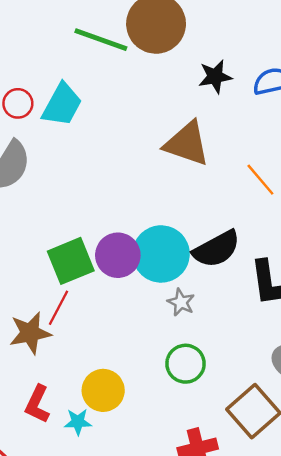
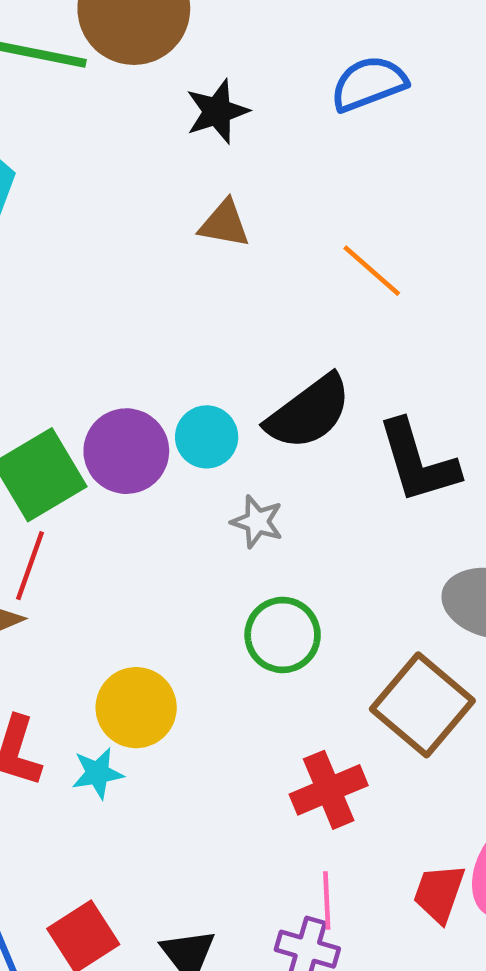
black star: (215, 77) -> (217, 111), moved
brown triangle: (187, 144) -> (224, 224), size x0.6
cyan circle: (161, 254) -> (207, 437), size x0.6

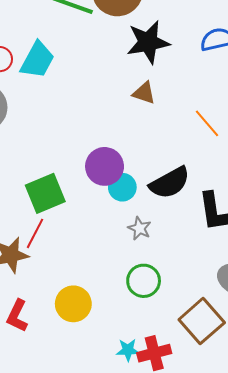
black star: (217, 111) -> (148, 42), size x1.5
purple circle: (126, 451) -> (105, 166), moved
cyan star: (98, 773) -> (128, 350), moved

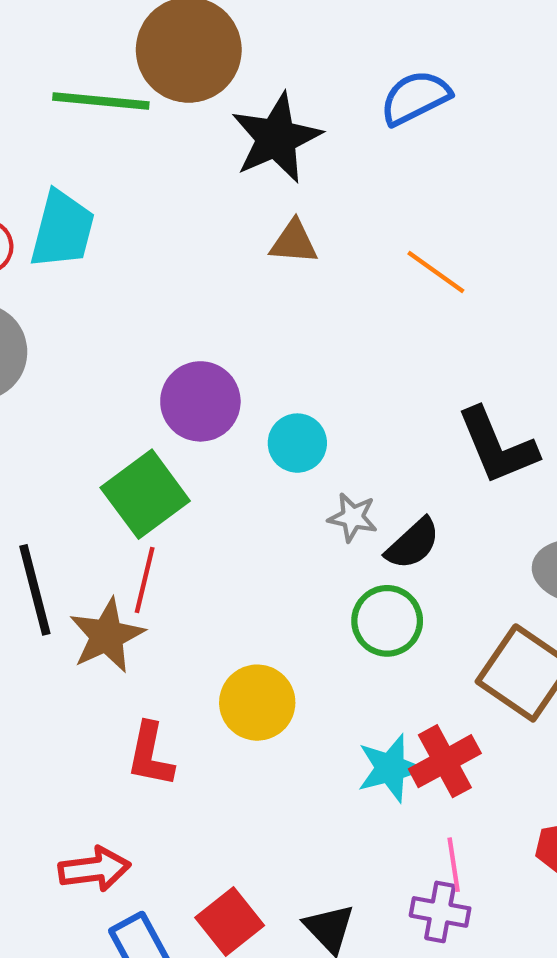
purple circle: (105, 166) -> (200, 401), moved
black semicircle: (170, 183) -> (413, 544), moved, size x0.7
cyan star: (128, 350) -> (390, 768), size x1.4

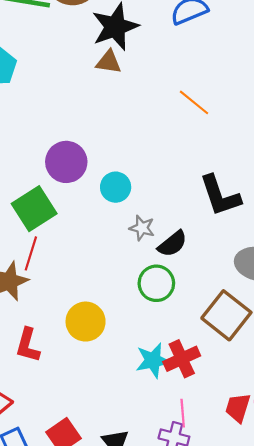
brown triangle: (294, 242) -> (109, 62), moved

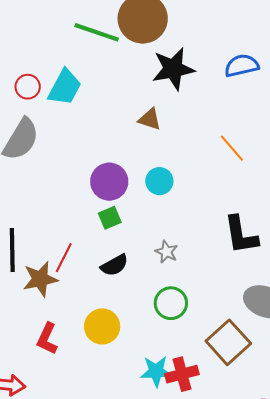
brown triangle: (109, 62) -> (150, 119), moved
cyan circle: (116, 187) -> (159, 181), moved
green square: (34, 209) -> (110, 218), moved, size x0.6
black semicircle: (172, 244) -> (114, 265), moved

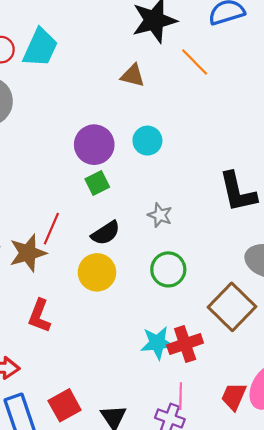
orange line: (232, 148) -> (195, 62), moved
yellow circle: (102, 326) -> (97, 272), moved

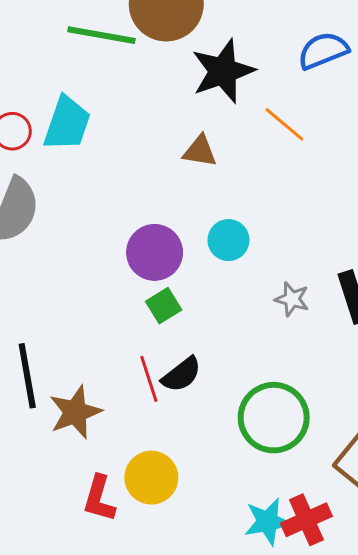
gray star: (160, 215) -> (292, 299), moved
red line: (51, 229) -> (149, 379), moved, turned -36
green circle: (168, 269) -> (274, 418), size x1.4
yellow circle: (97, 272) -> (151, 478), moved

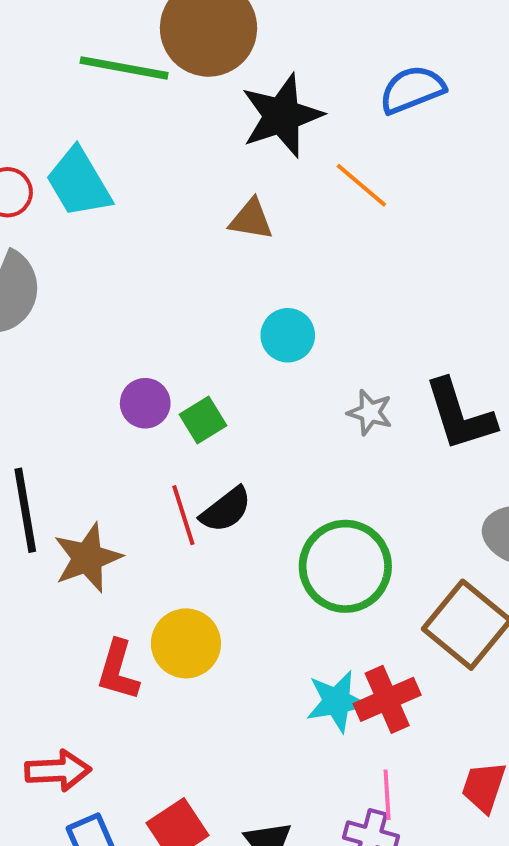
cyan trapezoid: (67, 123) -> (79, 183), turned 130
purple circle: (155, 252) -> (145, 403), moved, size x0.7

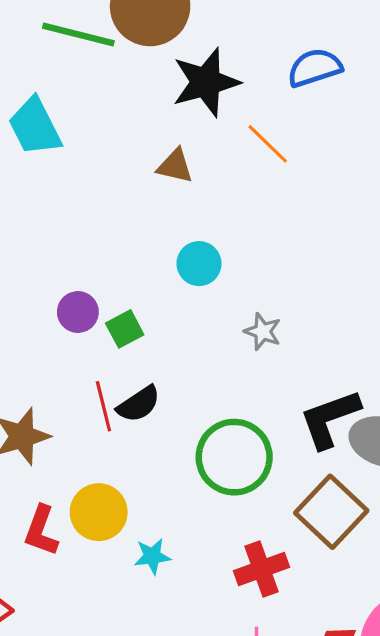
black L-shape: (460, 415) -> (330, 419), moved, turned 84
cyan star: (337, 701) -> (152, 556), moved, size x0.7

